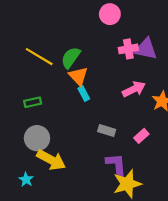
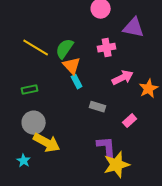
pink cross: (128, 49) -> (107, 48), moved
purple triangle: (146, 49) -> (134, 28), moved
gray rectangle: (107, 131) -> (98, 107), moved

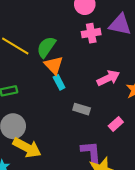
pink cross: (107, 48) -> (91, 33), moved

